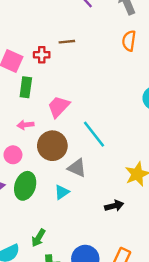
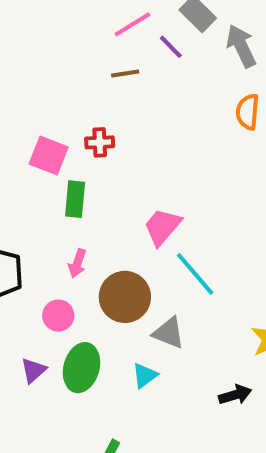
brown line: (67, 42) -> (125, 73), moved
pink trapezoid: (59, 107) -> (162, 227), moved
pink arrow: (25, 125) -> (77, 263), turned -63

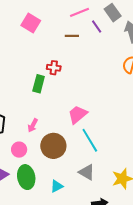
pink square: (49, 155) -> (31, 23), moved
green rectangle: (75, 199) -> (39, 84), moved
gray triangle: (169, 333) -> (87, 172), moved
green ellipse: (81, 368) -> (26, 177), turned -35

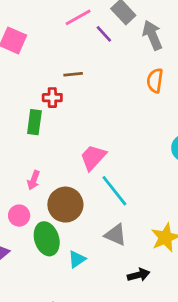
brown line: (72, 36) -> (73, 74), moved
green ellipse: (26, 177) -> (47, 239), moved

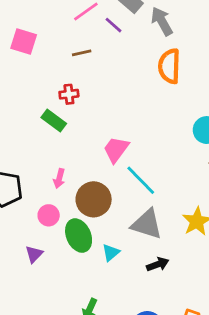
brown line: (73, 74) -> (82, 53), moved
orange semicircle: (155, 81) -> (169, 66), size x1.4
green rectangle: (34, 122) -> (54, 121), turned -55
gray triangle: (115, 235) -> (147, 224), size x1.4
black arrow: (139, 275) -> (158, 264), moved

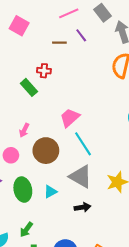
purple line: (113, 25) -> (81, 35), moved
green ellipse: (79, 236) -> (23, 190), moved

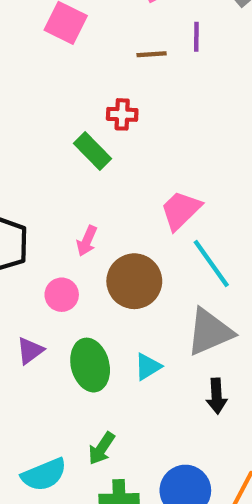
purple line: (81, 35) -> (196, 37), turned 40
gray triangle: (81, 177) -> (210, 332), turned -50
black arrow: (82, 207) -> (217, 396), turned 98

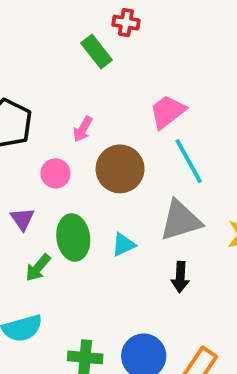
purple triangle: (30, 351) -> (22, 219), turned -35
green arrow: (102, 448) -> (38, 268), moved

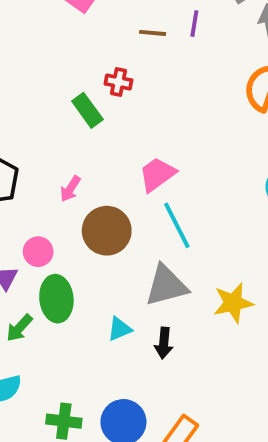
pink circle: (55, 173) -> (38, 252), moved
cyan triangle: (123, 245) -> (120, 329), moved

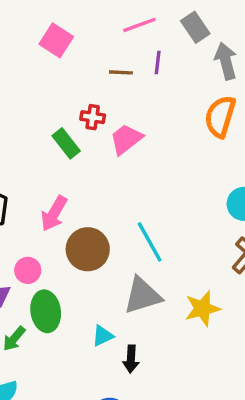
pink trapezoid: (157, 174) -> (126, 139), moved
pink arrow: (70, 189) -> (54, 214), size x1.5
black arrow: (164, 343) -> (131, 359), moved

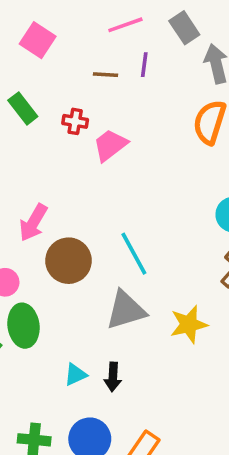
green rectangle: (66, 143) -> (23, 108), moved
cyan triangle: (103, 336) -> (75, 374), moved

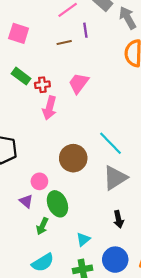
red cross: (75, 121) -> (42, 85), moved
pink arrow: (33, 223) -> (49, 108), moved
cyan triangle: (75, 374) -> (83, 239), moved

